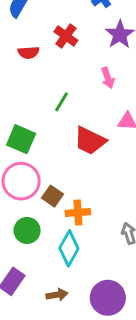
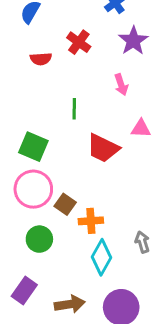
green line: (61, 102) -> (74, 109), turned -30
cyan diamond: (69, 248) -> (101, 257), moved
brown arrow: (57, 295) -> (70, 304), size x1.4

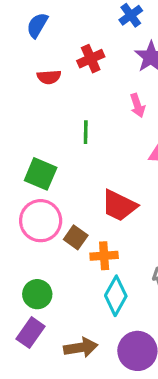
red cross: (79, 42) -> (91, 59), turned 30
red trapezoid: (103, 148) -> (119, 206), moved
green circle: (39, 239) -> (37, 294), moved

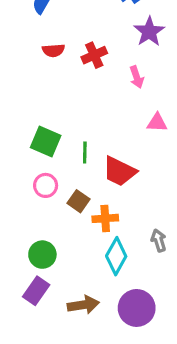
red cross: (91, 59) -> (94, 55), moved
green line: (86, 132) -> (85, 152), moved
pink circle: (41, 221) -> (46, 185), size x0.6

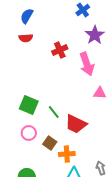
red semicircle: (53, 50) -> (26, 38), moved
pink arrow: (137, 77) -> (87, 64), size x1.6
green line: (85, 152) -> (54, 112), turned -40

